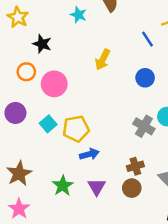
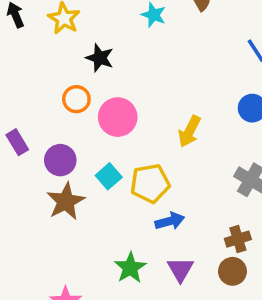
yellow arrow: (103, 60) -> (189, 131), moved
brown star: (19, 174) -> (66, 201), moved

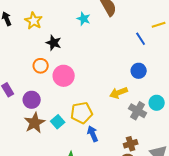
yellow arrow: (189, 131) -> (119, 93), moved, turned 42
cyan square: (109, 176) -> (58, 122), moved
blue arrow: (170, 221) -> (93, 134), turned -98

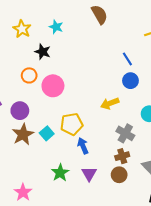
cyan star: (84, 19) -> (56, 27), moved
blue line: (141, 39) -> (127, 59), moved
gray cross: (138, 111) -> (125, 133), moved

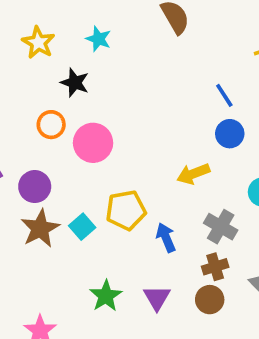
blue arrow: (83, 146) -> (166, 238), moved

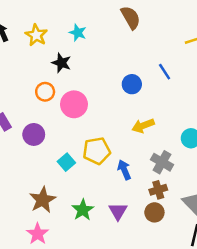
blue circle: (230, 134) -> (132, 84), moved
brown star: (40, 228) -> (43, 200), moved

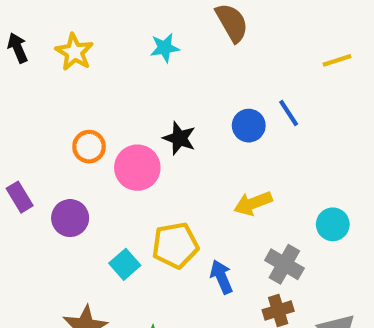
cyan star: (78, 33) -> (165, 48), moved, turned -30
black star: (61, 63) -> (179, 138), moved
blue circle: (132, 84) -> (249, 126), moved

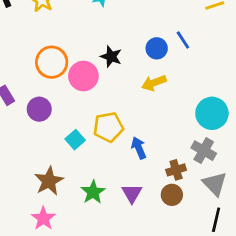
orange circle: (89, 147) -> (52, 62), size x1.5
yellow arrow: (253, 203) -> (154, 83), moved
cyan circle: (333, 224) -> (212, 113), size x1.5
gray cross: (284, 264) -> (204, 151), moved

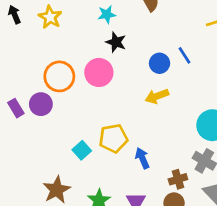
black star: (111, 57) -> (116, 42), moved
pink circle: (83, 76) -> (99, 72), moved
purple circle: (39, 109) -> (41, 104), moved

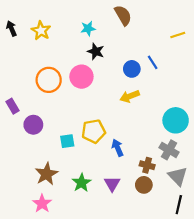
purple circle: (41, 104) -> (33, 125), moved
cyan square: (82, 150) -> (67, 141), turned 32
brown cross: (178, 179) -> (147, 165), turned 32

